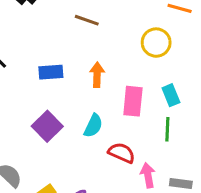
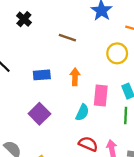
cyan semicircle: (93, 126) -> (82, 112), moved
red semicircle: (122, 153) -> (88, 144), moved

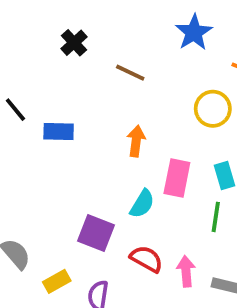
black cross: (24, 19) -> (74, 43), moved
blue rectangle: (42, 75) -> (59, 132), moved
purple square: (39, 114) -> (96, 233), moved, turned -30

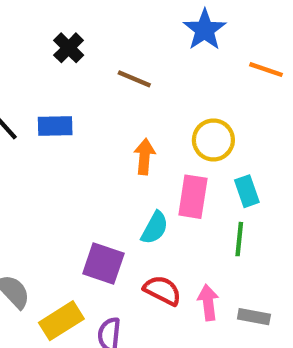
yellow circle: (213, 109) -> (213, 140), moved
blue rectangle: (59, 132) -> (55, 126), moved
yellow rectangle: (57, 281) -> (61, 321), size x1.4

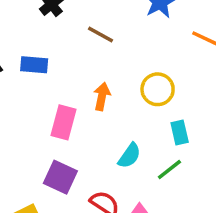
pink rectangle: (193, 197) -> (64, 122), moved
cyan semicircle: (155, 228) -> (129, 156), moved
green line: (239, 239) -> (169, 169), turned 40

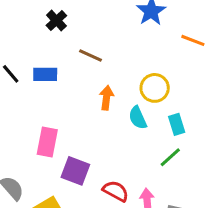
brown line: (100, 34) -> (91, 56), moved
pink rectangle: (64, 122) -> (47, 142), moved
cyan semicircle: (129, 156) -> (138, 118), moved, turned 125

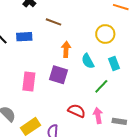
yellow circle: (155, 88) -> (105, 34), moved
green line: (170, 157) -> (101, 86), moved
purple square: (75, 171) -> (59, 75), moved

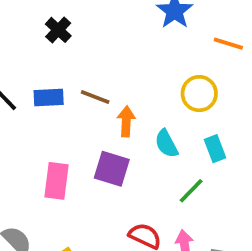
brown line: (53, 22) -> (95, 97), moved

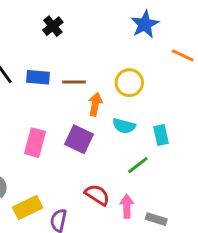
yellow circle: (199, 94) -> (129, 83), moved
brown line: (95, 97) -> (74, 82), turned -30
cyan semicircle: (166, 144) -> (124, 126), turned -55

